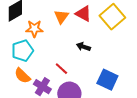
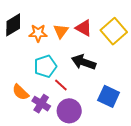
orange star: (34, 29) -> (38, 33), moved
black arrow: (83, 47) -> (84, 62), size x1.6
cyan pentagon: (22, 51) -> (45, 66), moved

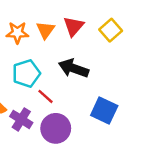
red triangle: (84, 28) -> (74, 26), turned 42
yellow square: (114, 31) -> (111, 30), size x0.7

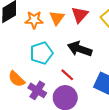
red line: (45, 96) -> (67, 75), moved

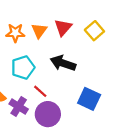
red line: (67, 75) -> (40, 91), moved

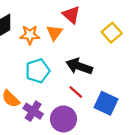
red triangle: (63, 27) -> (71, 15), moved, turned -30
red line: (40, 91) -> (76, 92), moved

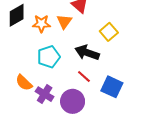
yellow square: (112, 33) -> (109, 32), moved

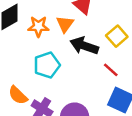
black arrow: (87, 53) -> (84, 46), moved
red line: (84, 76) -> (111, 70), moved

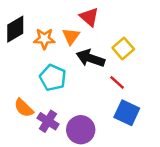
cyan pentagon: (47, 65) -> (53, 78), turned -30

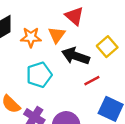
cyan pentagon: (53, 78) -> (39, 75), turned 30
red line: (117, 82) -> (92, 81), moved, turned -70

